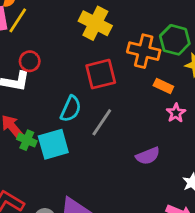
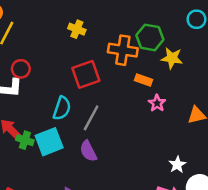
yellow cross: (95, 23) -> (77, 29), size x0.6
purple semicircle: (148, 156) -> (88, 151), moved, turned 90

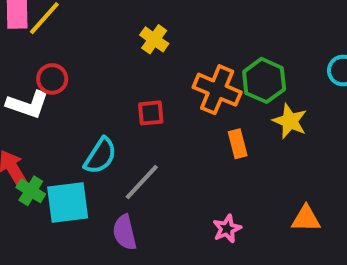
red square: (86, 74) -> (151, 113), size x0.6
orange rectangle: (144, 80) -> (238, 144), turned 42
pink star: (157, 103) -> (227, 229), moved

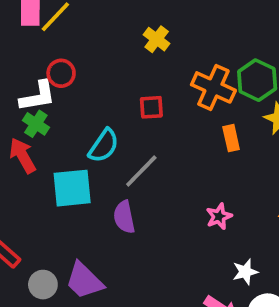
white L-shape: (28, 104) -> (38, 96), turned -30
green cross: (31, 191) -> (36, 124), moved

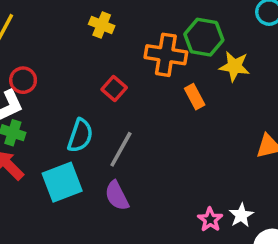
red square: (151, 107) -> (114, 88), turned -30
pink star: (219, 216) -> (210, 220), moved

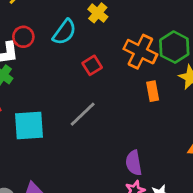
cyan semicircle: (80, 136) -> (64, 32), moved
purple semicircle: (117, 196) -> (134, 163), moved

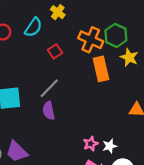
orange rectangle: (153, 91) -> (101, 69), size x1.6
purple semicircle: (134, 163) -> (49, 111), moved

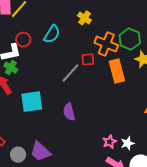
yellow cross: (58, 12) -> (84, 18), moved
red square: (55, 51) -> (88, 59), moved, turned 32
gray line: (49, 88) -> (71, 73), moved

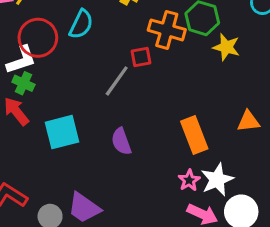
red circle: (23, 40) -> (38, 38), size x1.6
orange rectangle: (117, 71) -> (194, 135), moved
white star: (128, 143) -> (217, 180), size x1.5

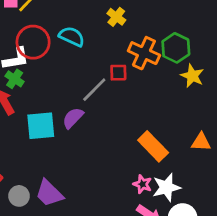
cyan semicircle: (81, 24) -> (72, 37), turned -100
orange rectangle: (194, 135) -> (153, 146), turned -32
purple semicircle: (121, 141) -> (73, 118), moved, turned 55
pink star: (189, 180) -> (142, 184), turned -30

